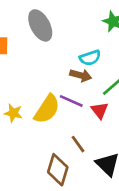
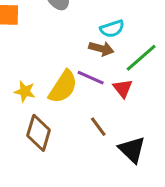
brown diamond: (58, 170) -> (39, 133), moved

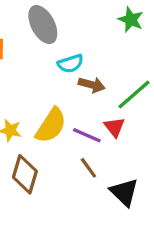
cyan semicircle: (112, 29) -> (71, 64), moved
purple line: (91, 78) -> (87, 135), moved

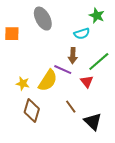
cyan semicircle: (71, 64) -> (82, 34), moved
brown arrow: (92, 85) -> (73, 56), turned 77
purple line: (87, 135) -> (63, 70), moved

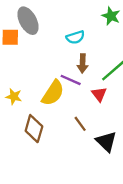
gray ellipse: (43, 19) -> (28, 21), moved
cyan semicircle: (82, 34) -> (75, 37), moved
yellow star: (23, 84) -> (14, 97), moved

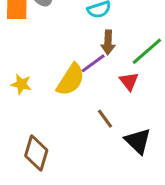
purple line: (71, 80) -> (93, 63), turned -60
brown diamond: (34, 129) -> (36, 153), moved

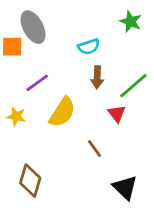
purple line: (93, 63) -> (37, 83), moved
black triangle: (138, 141) -> (125, 188), moved

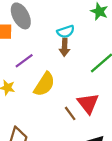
brown arrow: (97, 77) -> (65, 47), moved
red triangle: (117, 114) -> (88, 103), moved, size x1.5

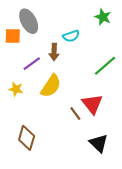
brown arrow: (65, 47) -> (54, 52), moved

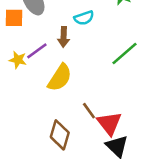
yellow star: (16, 89) -> (18, 60), moved
red triangle: (92, 104) -> (109, 123), moved
brown diamond: (27, 138) -> (60, 135), moved

